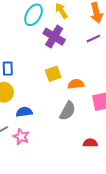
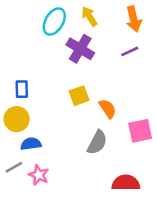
orange semicircle: (76, 84) -> (108, 109), turned 63
blue semicircle: (24, 112) -> (31, 144), moved
red semicircle: (90, 143) -> (126, 183), size x1.5

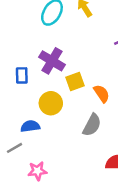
purple cross: (80, 49) -> (52, 61), moved
yellow circle: (17, 119) -> (51, 103), moved
pink star: (39, 175) -> (37, 171), moved, turned -30

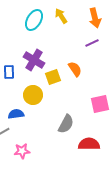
orange semicircle: (102, 94) -> (75, 69), moved
gray semicircle: (92, 125) -> (66, 124), moved

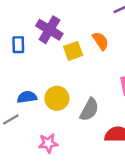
yellow circle: (33, 95) -> (57, 98), moved
pink star: (22, 151) -> (48, 143), moved

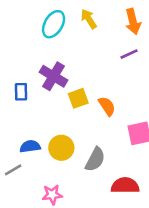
orange semicircle: (101, 41) -> (107, 106), moved

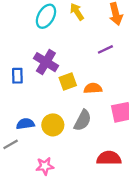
purple line: (129, 54) -> (105, 49), moved
orange semicircle: (107, 106) -> (93, 88), turned -60
gray semicircle: (95, 159) -> (83, 120), moved

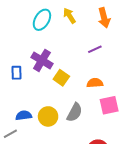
yellow square: (68, 81) -> (61, 78), turned -35
orange semicircle: (93, 88) -> (95, 83), moved

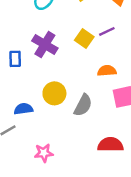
yellow square: (61, 78) -> (84, 39), moved
yellow circle: (48, 116) -> (54, 93), moved

